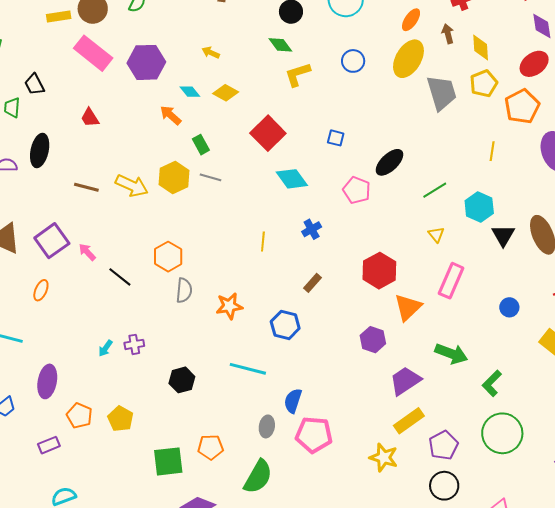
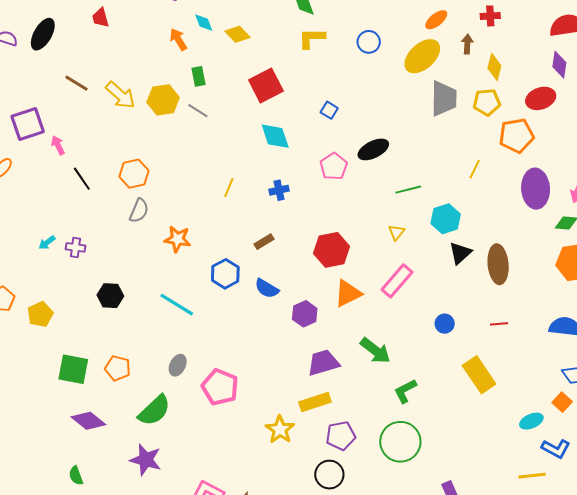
blue semicircle: (293, 401) -> (267, 288), moved, turned -95

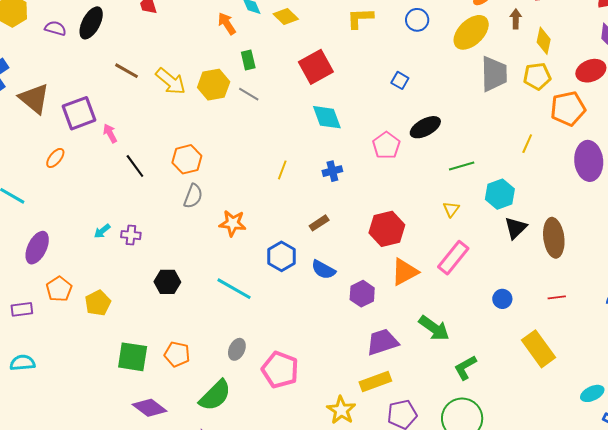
blue square: (329, 110) -> (400, 80), moved

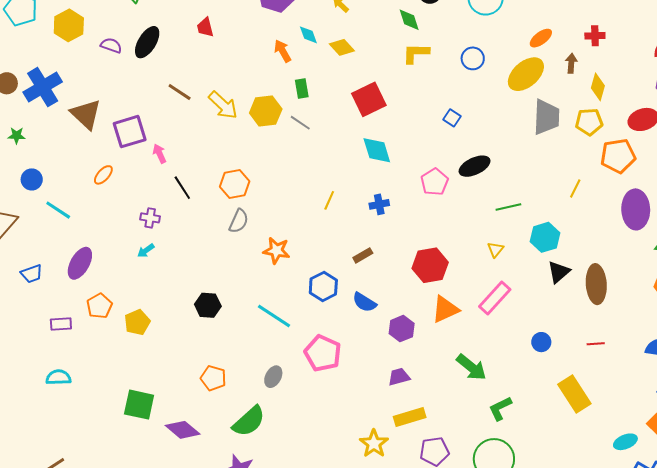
purple cross: (131, 235) -> (150, 218), moved
purple trapezoid: (382, 342) -> (399, 377), moved, size x0.7
green square: (133, 357) -> (139, 405), moved
pink pentagon: (280, 370) -> (323, 353), moved

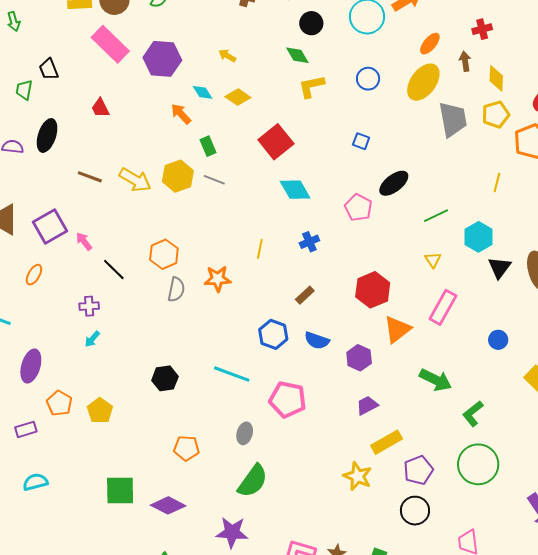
orange star: (276, 251) -> (218, 279), moved
green semicircle: (249, 421) -> (253, 481), moved

